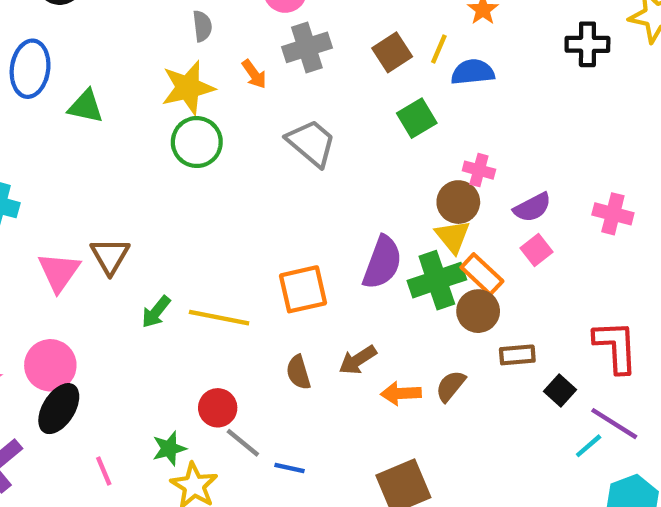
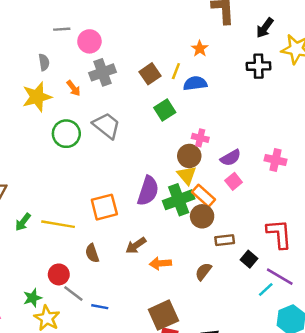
green circle: (197, 142) -> (66, 134), moved
brown semicircle: (298, 372) -> (92, 253), moved
brown semicircle: (451, 386) -> (203, 271), moved

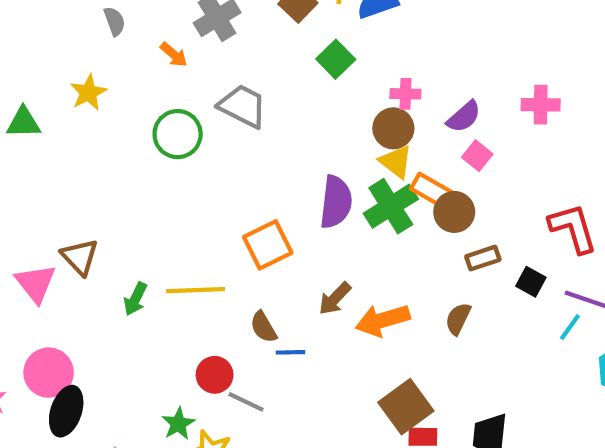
yellow star: (37, 97) -> (88, 93), moved, size x0.7
brown circle: (202, 216) -> (454, 212), moved
orange arrow: (160, 263) -> (383, 320), size x1.4
blue line: (100, 307) -> (291, 352), moved

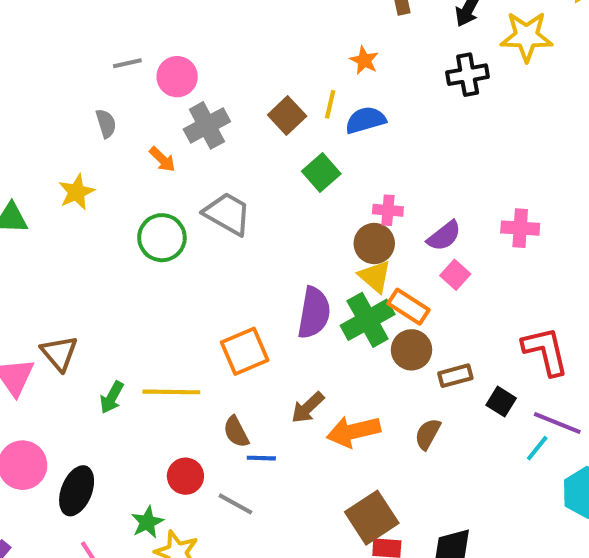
brown circle: (454, 212) -> (411, 350), moved
gray line: (246, 402) -> (235, 504), moved
black ellipse: (66, 411) -> (77, 491), moved

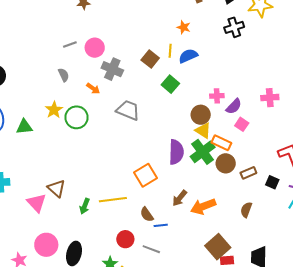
gray cross: (207, 125) -> (112, 69), turned -30
pink cross: (388, 210) -> (217, 96), moved
green circle: (162, 238) -> (76, 117), moved
brown semicircle: (428, 434) -> (246, 210), moved

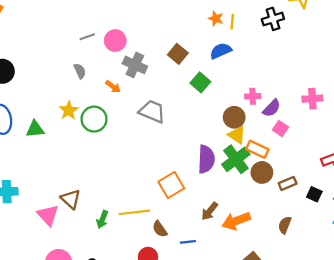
yellow line: (170, 51) -> (232, 22), moved
brown semicircle: (147, 214) -> (160, 229), moved

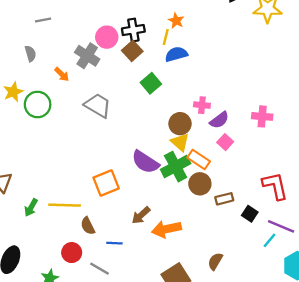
black cross: (273, 19) -> (133, 30), moved
yellow line: (232, 22) -> (166, 37), moved
pink circle: (115, 41) -> (107, 37), moved
purple semicircle: (206, 159) -> (145, 162), turned 112
brown semicircle: (285, 225) -> (215, 261), moved

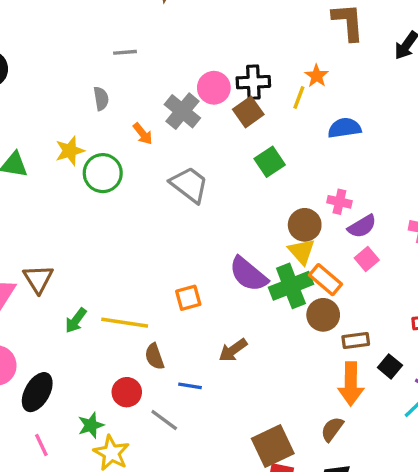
blue semicircle: (176, 54) -> (344, 128), moved
orange square: (106, 183) -> (188, 298), size x0.7
orange arrow: (166, 229) -> (351, 384), moved, turned -84

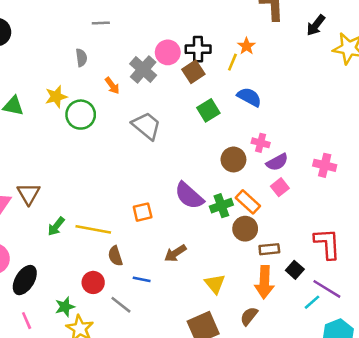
blue semicircle: (344, 128) -> (249, 97), moved, turned 35
yellow triangle: (302, 252) -> (215, 284), moved
green cross: (291, 286) -> (221, 206), size x0.7

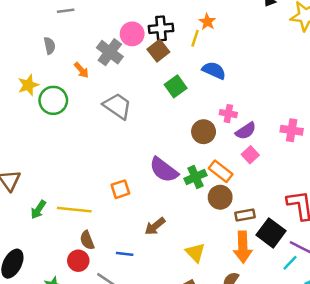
brown semicircle: (115, 256) -> (87, 240), moved
black square: (295, 270) -> (271, 233), size x1.6

